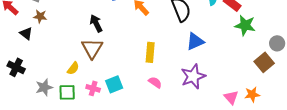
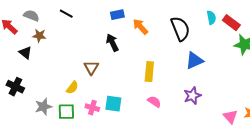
black arrow: (96, 23) -> (112, 43), moved
brown triangle: (92, 48) -> (91, 68), size x0.7
purple star: (193, 76) -> (192, 96), size x0.7
cyan square: (114, 84) -> (113, 104), turned 30

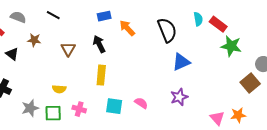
brown star: (39, 36) -> (34, 40), moved
brown triangle: (91, 68) -> (68, 49), moved
yellow rectangle: (149, 72) -> (101, 75), moved
yellow semicircle: (72, 88) -> (59, 89), turned 56
cyan square: (113, 104) -> (114, 106), moved

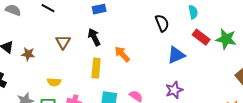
red rectangle: (218, 24) -> (201, 37), moved
orange arrow: (127, 28) -> (122, 54), moved
black semicircle: (167, 30) -> (162, 23), size x0.7
brown star: (34, 40) -> (28, 54), moved

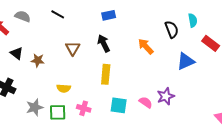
cyan semicircle: (193, 12) -> (193, 20), moved
orange arrow: (122, 54) -> (146, 46), moved
purple star: (174, 90) -> (166, 96), moved

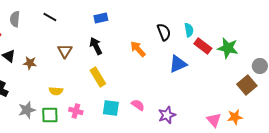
gray semicircle: (23, 16) -> (15, 19), turned -105
cyan semicircle: (193, 20) -> (189, 30), moved
yellow rectangle: (106, 74) -> (98, 77), turned -36
purple star: (166, 96) -> (167, 115), moved

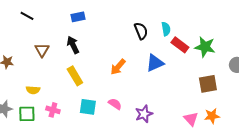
orange arrow: (138, 49) -> (118, 67), moved, turned -96
brown square: (247, 85) -> (208, 84), moved, turned 30

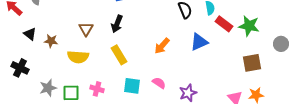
black arrow: (73, 45) -> (117, 24), turned -132
yellow semicircle: (33, 90) -> (78, 57), moved, size x1.5

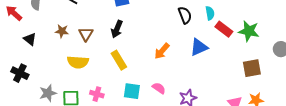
brown star: (51, 41) -> (62, 31), moved

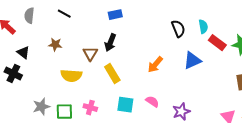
brown triangle: (86, 34) -> (90, 54), moved
black cross: (20, 73) -> (13, 74), moved

